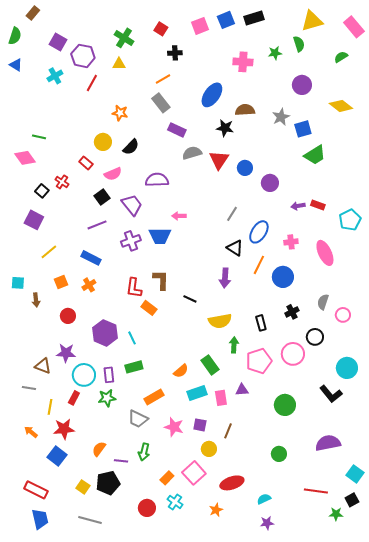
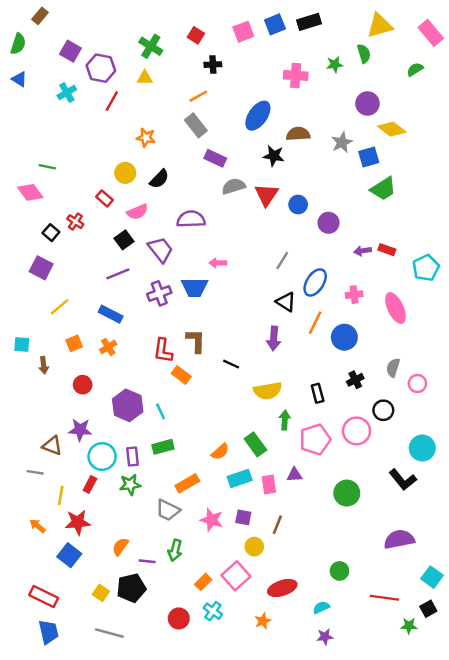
yellow diamond: (341, 106) -> (392, 129), moved
green circle: (279, 454) -> (339, 571), moved

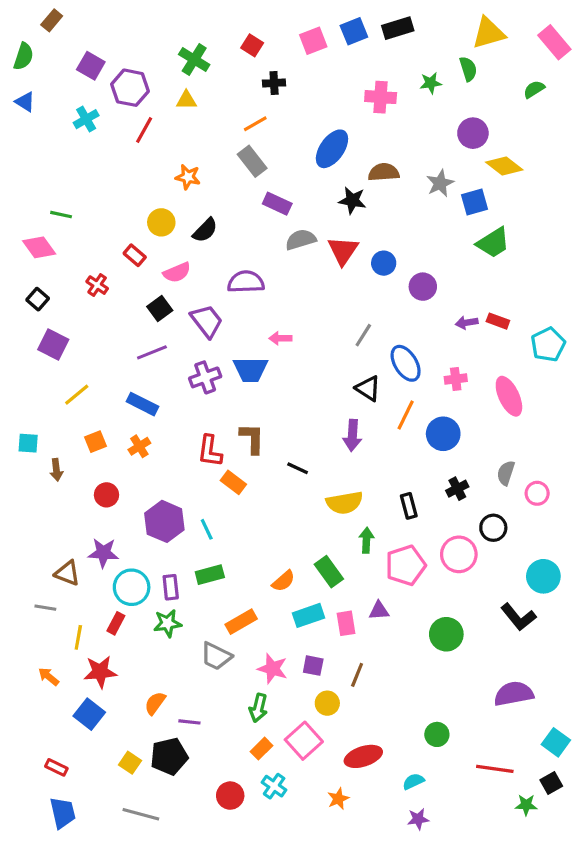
black square: (51, 233) -> (38, 299), moved
blue ellipse: (315, 282) -> (406, 363), turned -64
green arrow: (175, 550) -> (258, 708), moved
red rectangle: (44, 597) -> (56, 767), size x0.6

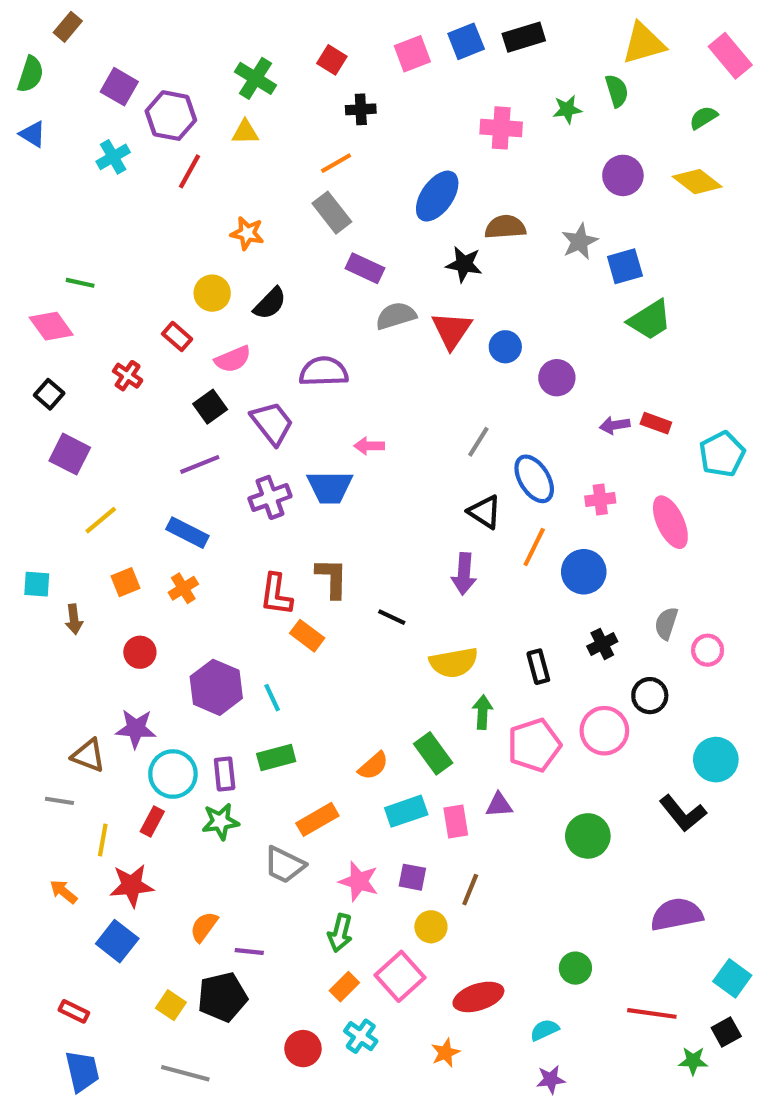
yellow diamond: (504, 166) -> (697, 182), moved

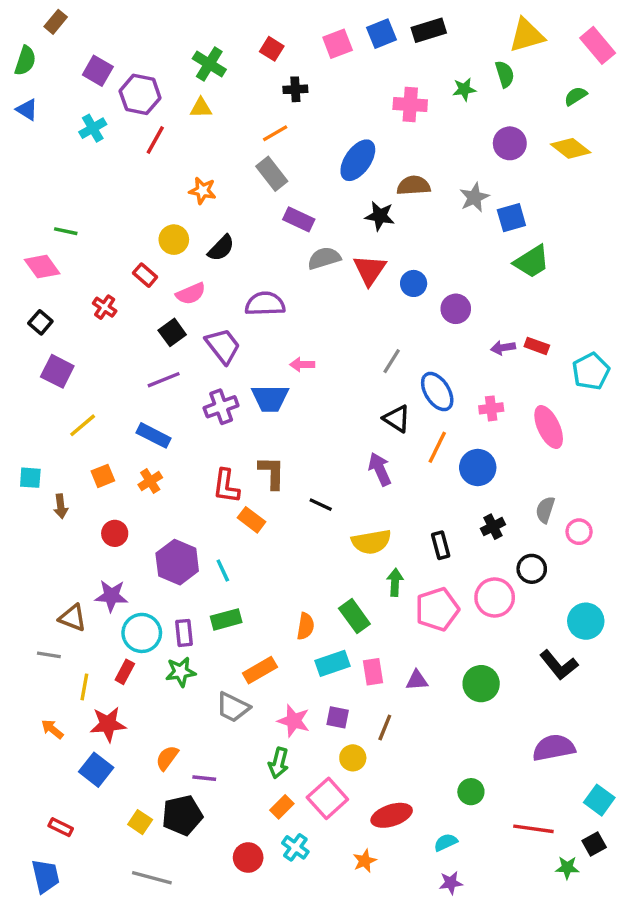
purple arrow: (464, 574) -> (380, 469), turned 152
orange semicircle: (373, 766) -> (306, 626), turned -40
purple triangle: (499, 805) -> (417, 680), moved
blue trapezoid: (82, 1071) -> (46, 876), moved

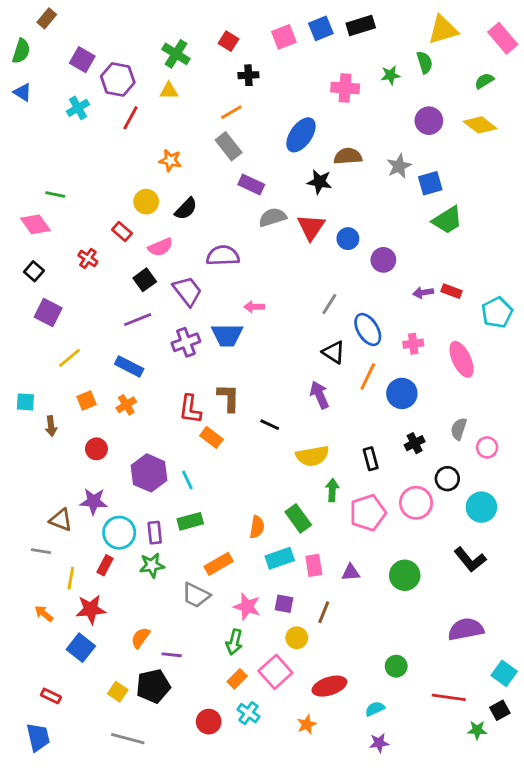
cyan circle: (586, 621) -> (481, 507), moved

